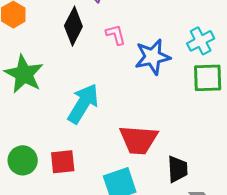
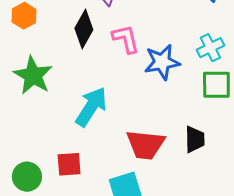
pink L-shape: (116, 35) -> (126, 39), size x1.4
green circle: (23, 160) -> (27, 177), moved
black trapezoid: (178, 169) -> (195, 139), moved

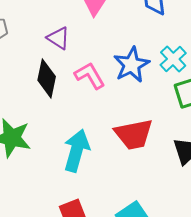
blue star: (162, 62) -> (132, 65), moved
red trapezoid: (146, 145) -> (134, 134), moved

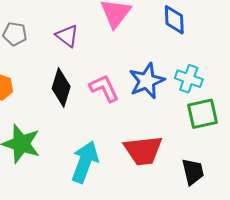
purple triangle: (58, 38) -> (67, 36), moved
cyan cross: (173, 59) -> (189, 79), turned -32

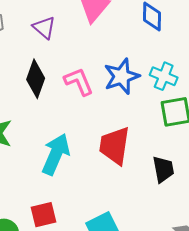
red trapezoid: (143, 150) -> (115, 146), turned 102

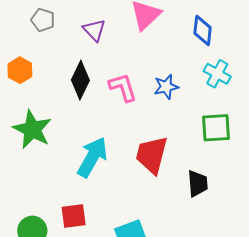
blue star: (122, 76) -> (166, 87), size x0.7
cyan cross: (164, 76) -> (217, 74), moved

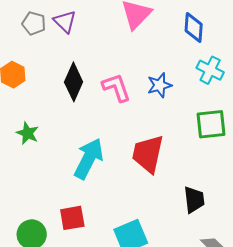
purple triangle: (94, 30) -> (65, 22), moved
green star: (32, 129) -> (28, 133), size x0.6
black trapezoid: (198, 184) -> (194, 200), moved

